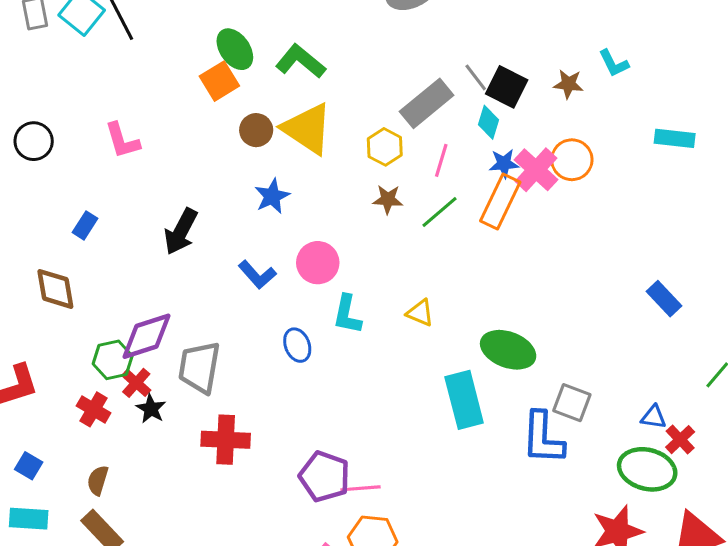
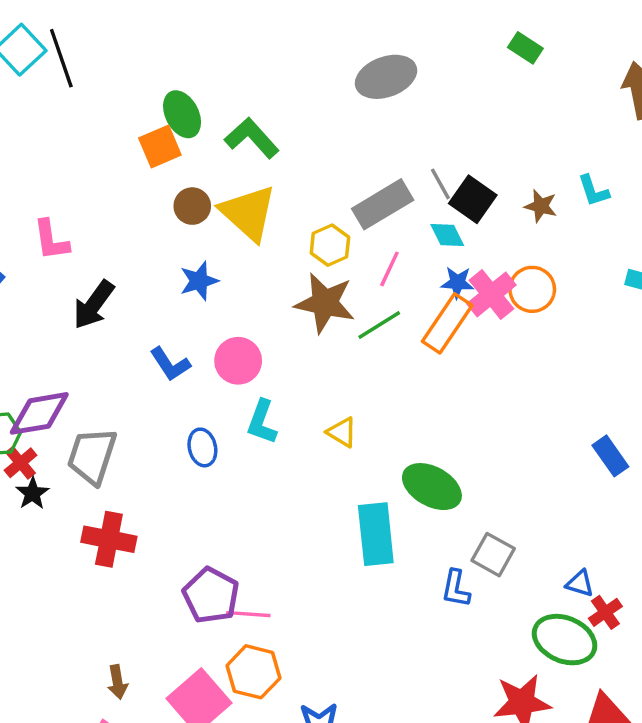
cyan diamond: (489, 122) -> (447, 235), turned -52
pink L-shape: (122, 141) -> (51, 240), moved
brown star: (388, 199) -> (325, 303), size x1.8
blue L-shape: (543, 438) -> (456, 589), size x0.6

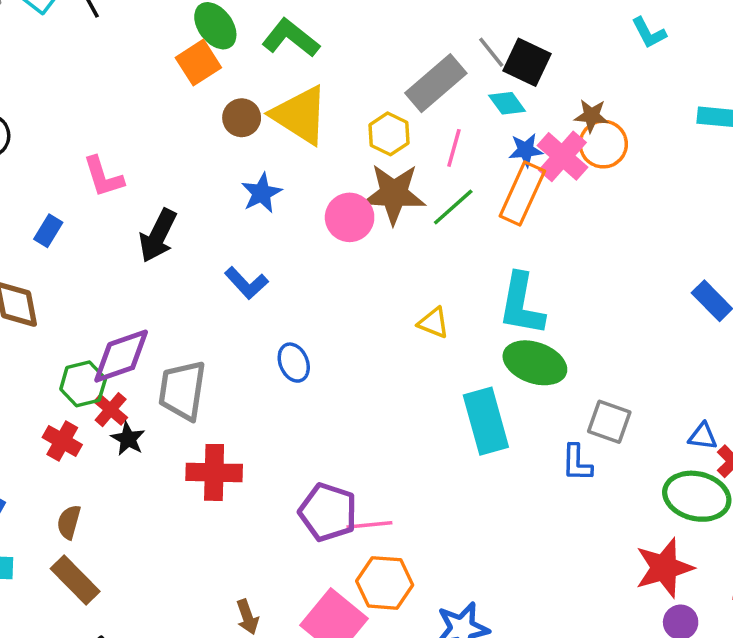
brown star: (541, 206) -> (591, 116), moved
pink circle: (238, 361) -> (350, 217), moved
cyan L-shape: (262, 422) -> (521, 304), moved, size x1.4

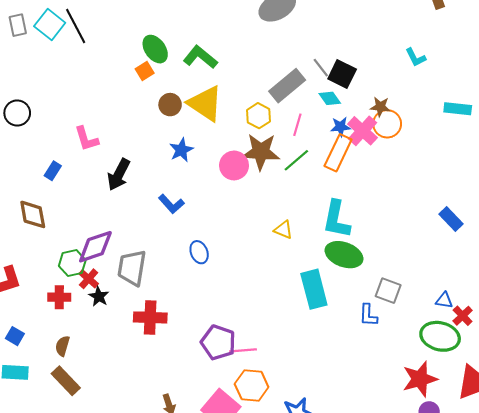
orange square: (198, 63) -> (145, 71), size x0.7
red cross: (62, 441) -> (59, 297), turned -30

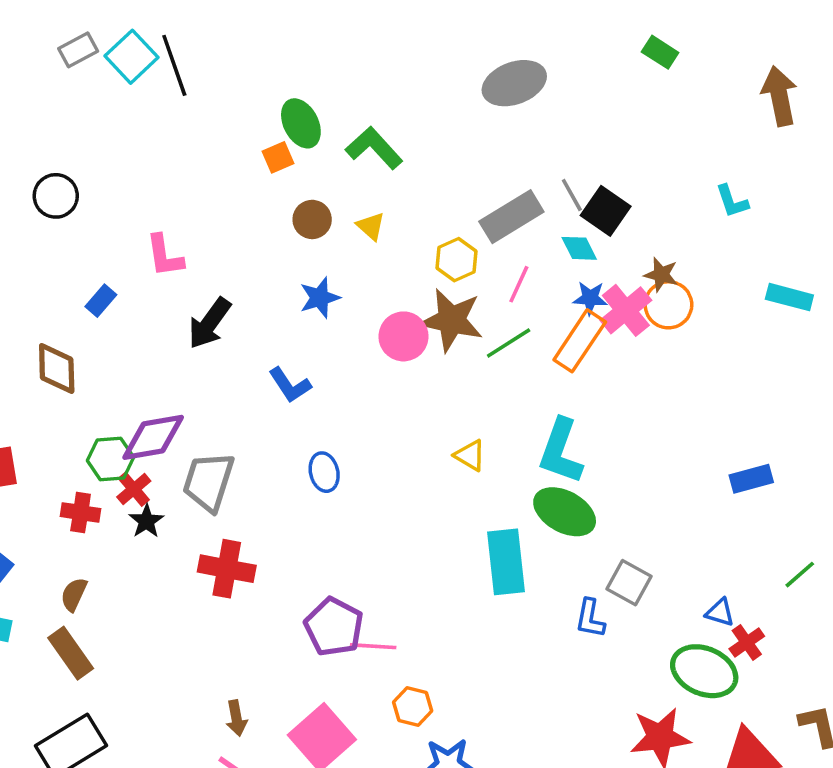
gray rectangle: (18, 25) -> (78, 50), turned 65
yellow triangle: (205, 103) -> (371, 226), size x0.5
blue rectangle: (451, 219) -> (751, 479), turned -70
orange hexagon: (252, 385) -> (413, 707), moved, size x0.7

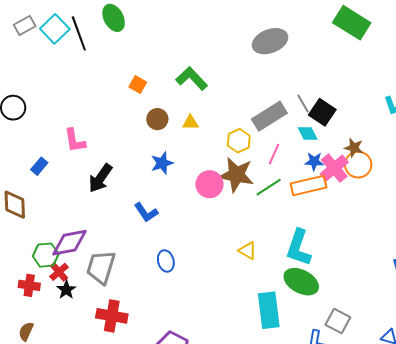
green rectangle: (660, 52) -> (352, 23), size x1.8
green ellipse: (301, 123) -> (114, 18), moved
orange square: (278, 157) -> (138, 84), turned -36
yellow triangle: (371, 226) -> (190, 123), turned -42
orange rectangle: (580, 341) -> (309, 185), turned 44

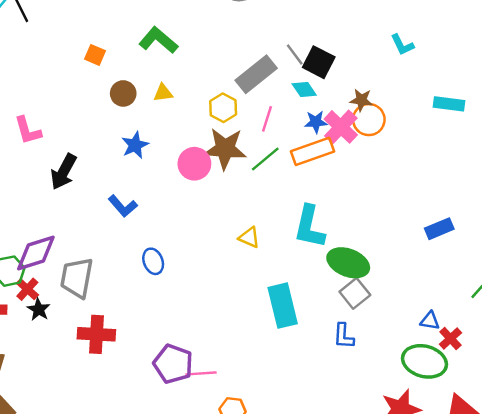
green ellipse: (301, 282) -> (348, 263), moved
gray square: (338, 321) -> (355, 293), moved, turned 30

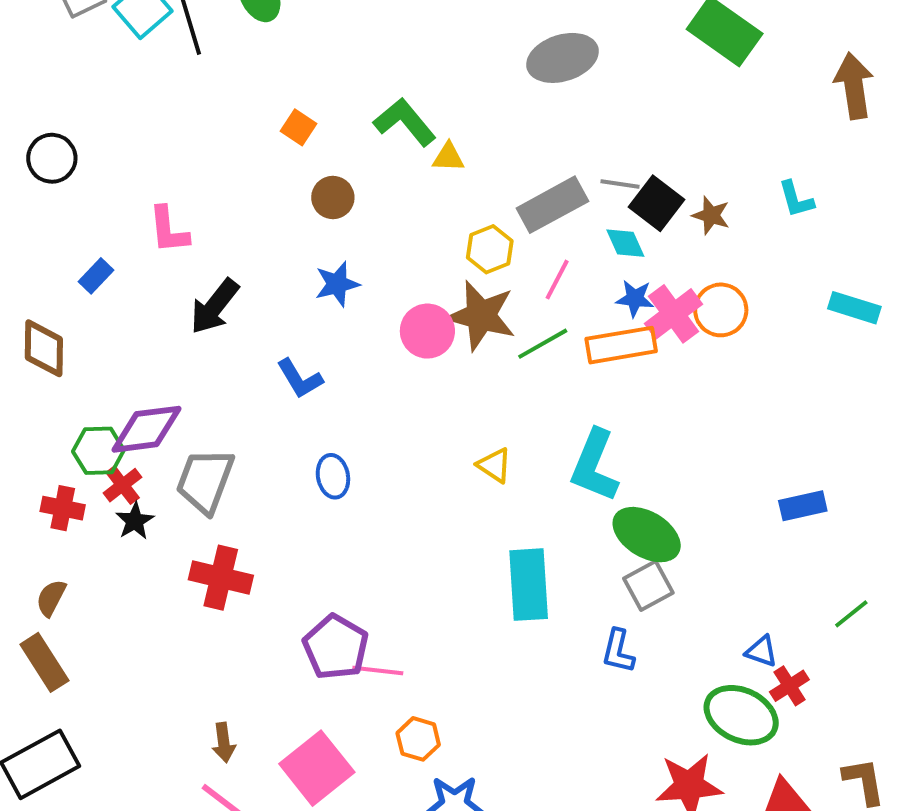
gray line: (295, 55) -> (620, 184), turned -55
yellow triangle: (163, 93) -> (448, 157), moved
brown star: (361, 100) -> (711, 215), moved

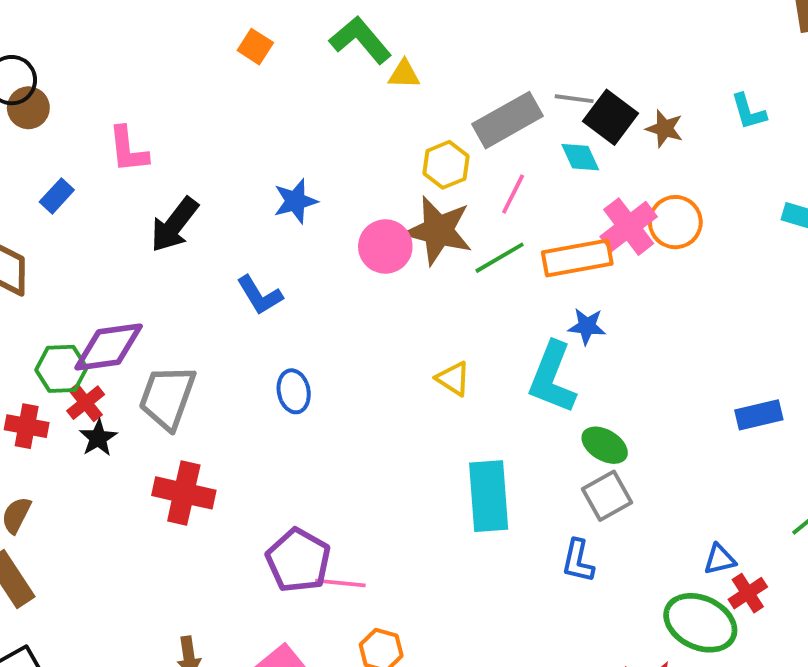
brown circle: (333, 198) -> (28, 108), moved
blue star: (635, 298) -> (587, 326), moved
green ellipse: (647, 535) -> (605, 445), size x0.7
blue triangle: (761, 651) -> (720, 559), turned -32

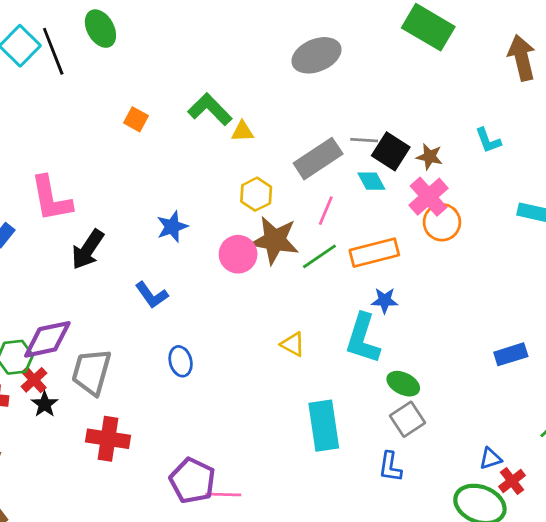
pink L-shape: (128, 150) -> (51, 199), size x1.4
yellow hexagon: (446, 165) -> (256, 194), moved
pink cross: (629, 227) -> (428, 197), moved

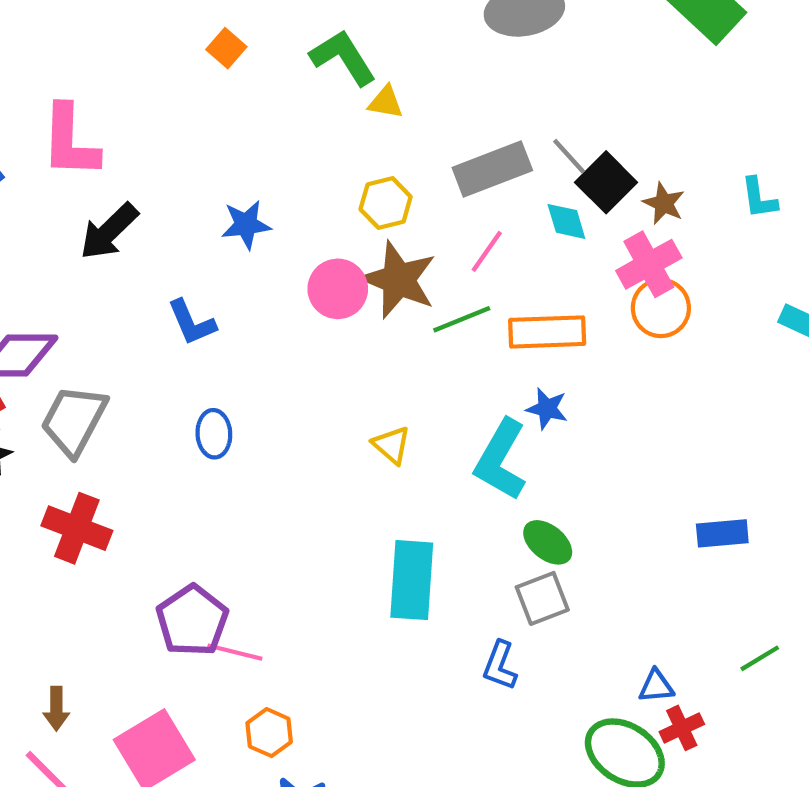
gray line: (364, 140) -> (569, 156), turned 32

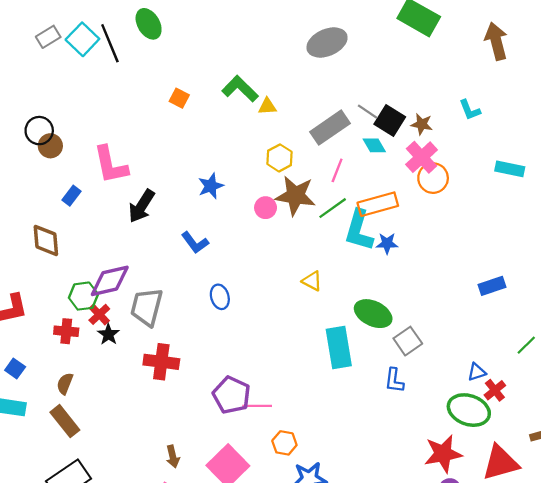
pink circle: (338, 289) -> (266, 208), size x0.7
cyan L-shape: (501, 460) -> (359, 230), moved
green ellipse: (548, 542) -> (373, 314), moved, size x1.4

